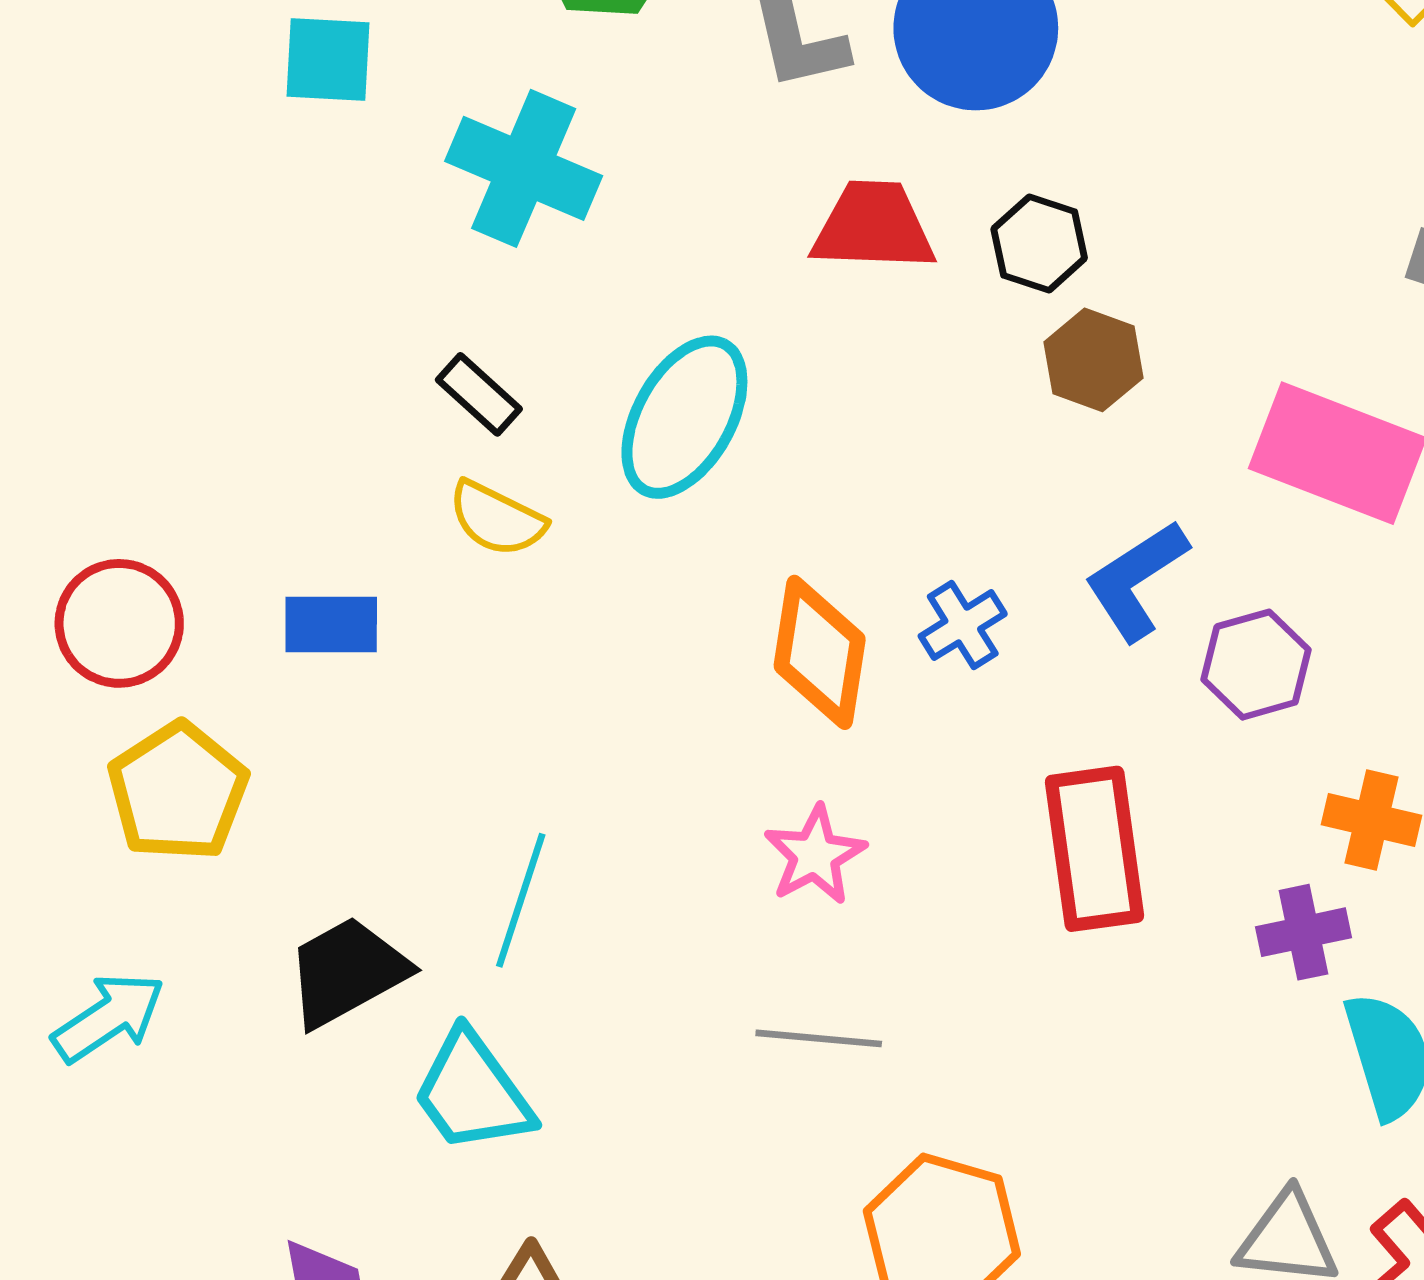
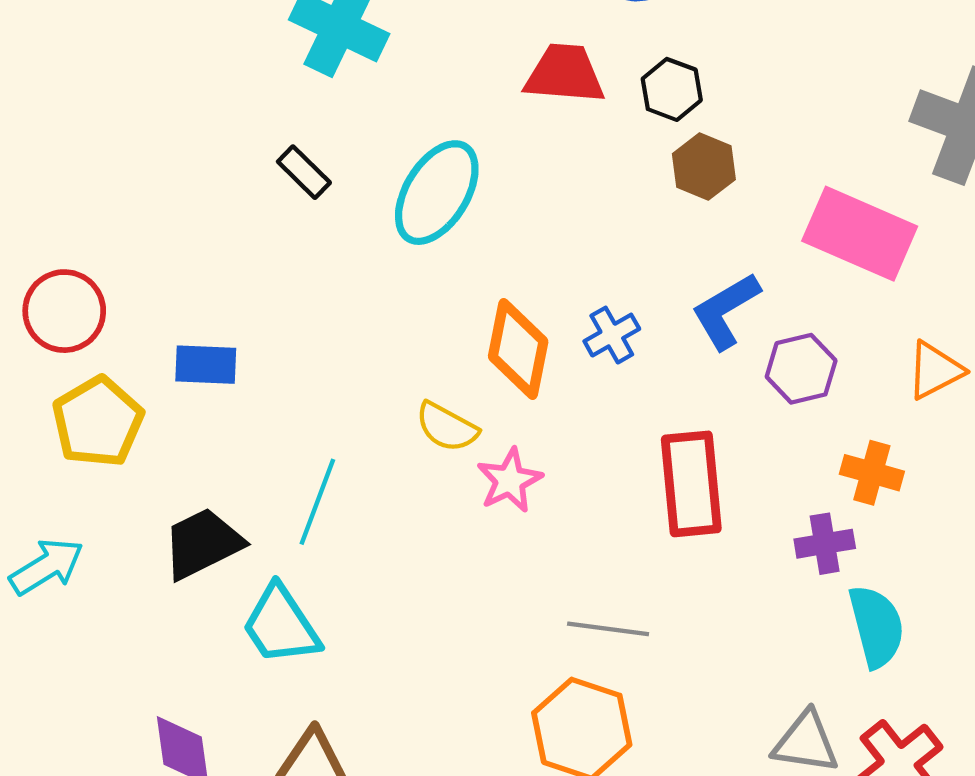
yellow semicircle: (497, 519) -> (447, 427), moved
blue rectangle: (331, 624) -> (206, 365), moved
gray line: (819, 1038) -> (608, 629), moved

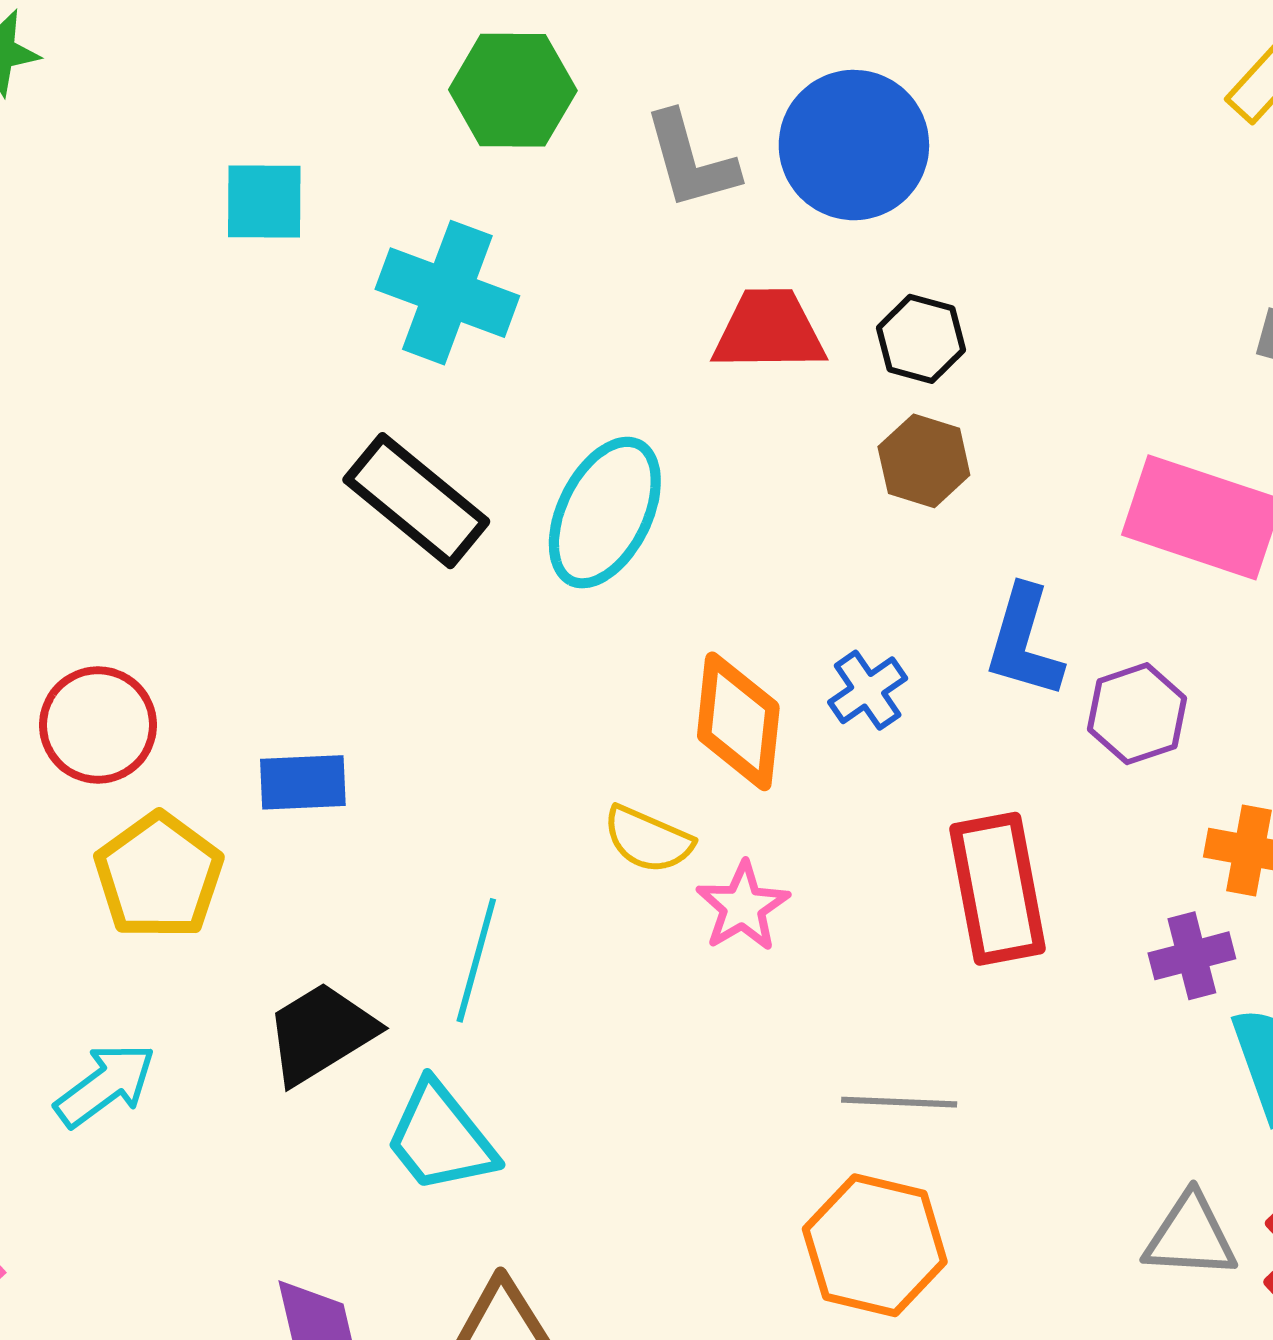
brown hexagon: (704, 167) -> (924, 461), moved
black rectangle: (304, 172) -> (416, 501), size x1.8
blue L-shape: (726, 311) -> (1024, 642), turned -38

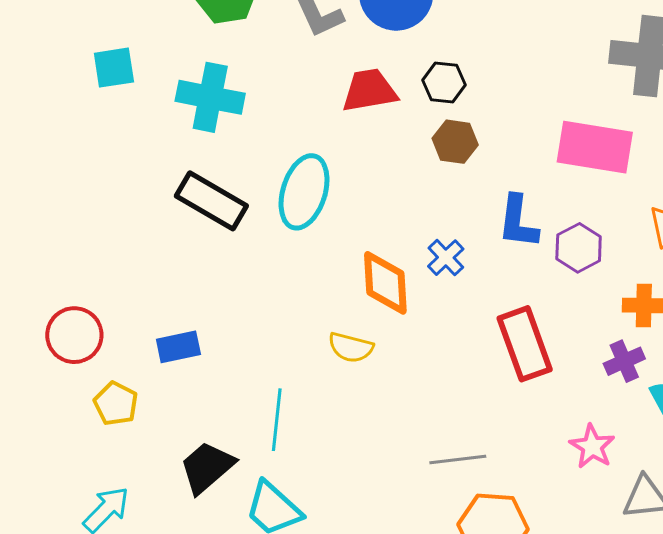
yellow pentagon: (159, 876) -> (116, 404), size x0.7
pink star: (743, 906) -> (592, 447), moved
gray line: (899, 1102) -> (458, 460), moved

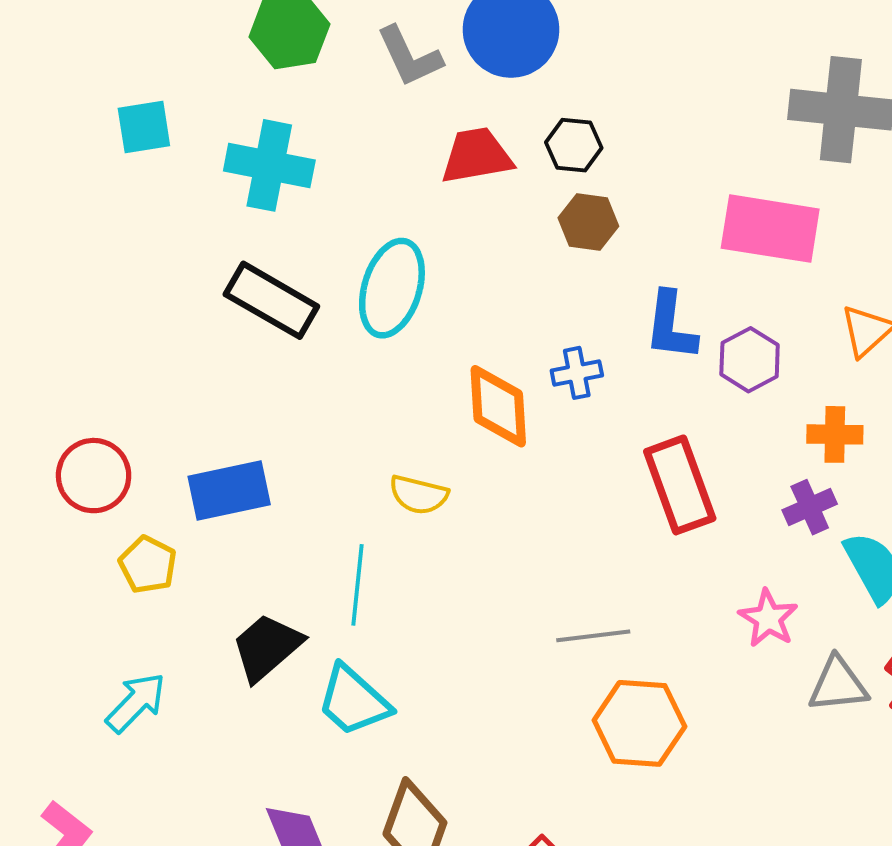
blue cross: (446, 258) -> (577, 373), turned 33
blue rectangle: (178, 347) -> (229, 490), size x1.4
yellow semicircle: (351, 347) -> (419, 495), moved

